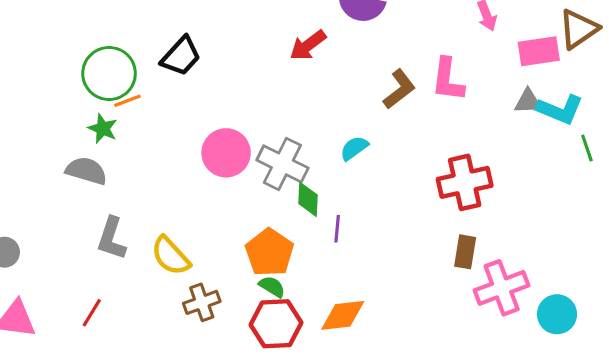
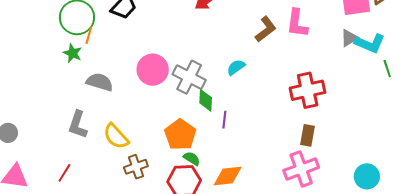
orange line: (127, 101) -> (89, 35), turned -54
gray triangle: (528, 101) -> (349, 38), turned -30
gray semicircle: (86, 171) -> (100, 82), moved
green semicircle: (272, 287) -> (192, 158), moved
pink cross: (502, 288) -> (301, 169), moved

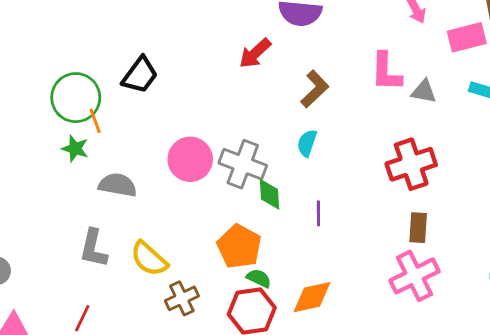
brown L-shape: (266, 29) -> (315, 89), moved
orange line: (89, 35) -> (95, 121), turned -30
gray triangle: (349, 38) -> (424, 91), moved, turned 48
cyan semicircle: (236, 67) -> (307, 143), turned -30
purple line: (224, 120) -> (318, 213), moved

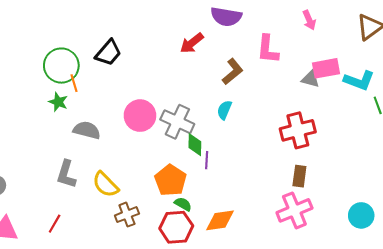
pink rectangle: (467, 37) -> (326, 68), moved
pink L-shape: (386, 72) -> (268, 49), moved
purple line: (318, 213) -> (207, 160), moved

